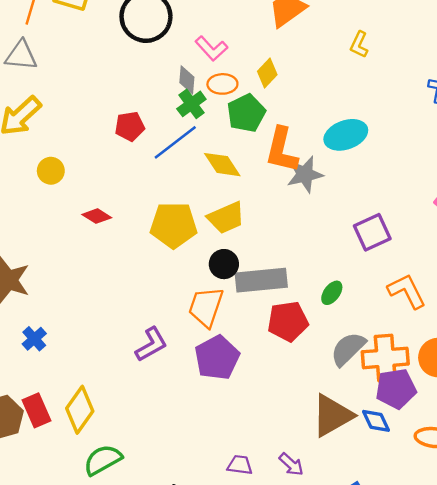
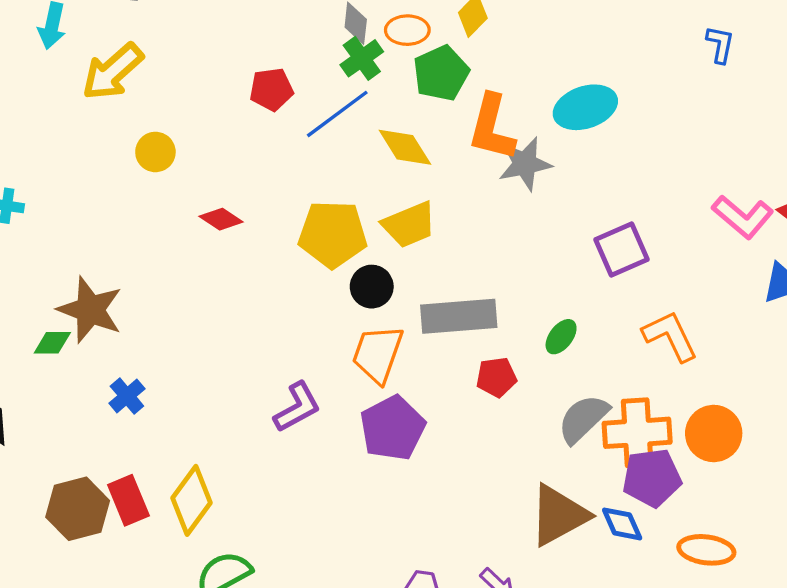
black circle: (224, 264) -> (372, 287), moved
red pentagon: (288, 321) -> (496, 377), size x0.7

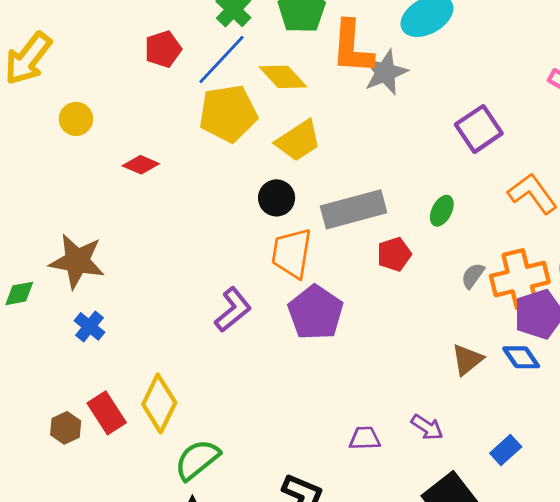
yellow pentagon: (333, 234) -> (228, 113), moved
brown star: (90, 310) -> (77, 261), moved
gray semicircle: (583, 419) -> (473, 276), size x0.6
brown hexagon: (78, 509) -> (66, 428), size x0.6
brown triangle: (559, 515) -> (467, 360), size x0.6

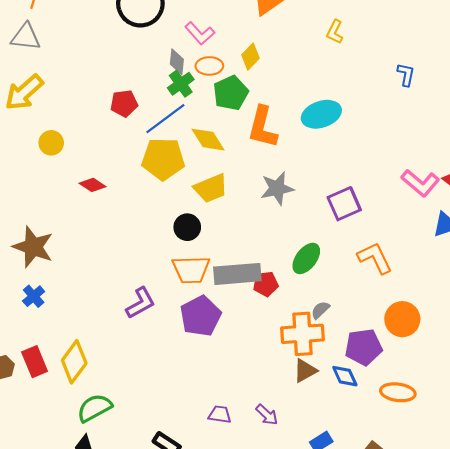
gray star: (385, 72) -> (277, 188), moved
gray rectangle: (354, 209) -> (237, 274), moved
green ellipse: (442, 211) -> (306, 258), size x1.4
orange trapezoid: (292, 253) -> (191, 270), turned -111
orange cross: (520, 279) -> (303, 334), moved

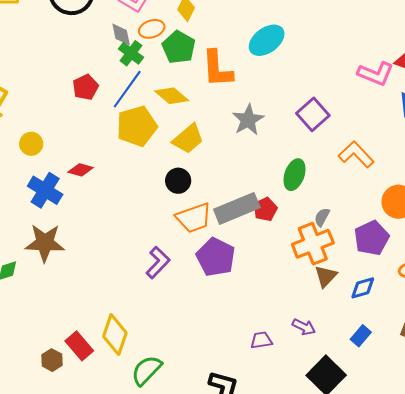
blue cross: (34, 296) -> (45, 190), moved, size x1.6
blue diamond: (345, 376) -> (363, 288), moved, turned -64

